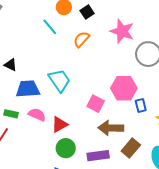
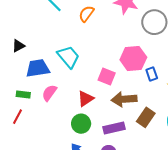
black triangle: (11, 65) -> (18, 46), turned -48
pink semicircle: (37, 115) -> (49, 93), turned -72
red triangle: (60, 124) -> (86, 99), moved

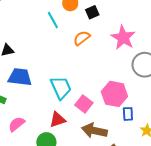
cyan trapezoid: (68, 57) -> (61, 88), moved
pink semicircle: (49, 93) -> (17, 124), moved

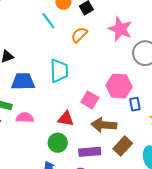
cyan trapezoid: (61, 88) -> (59, 71), moved, turned 30
red triangle: (58, 120) -> (66, 119), turned 36
pink semicircle: (17, 124) -> (25, 118), moved, turned 48

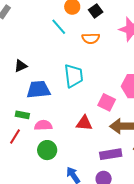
orange semicircle: (79, 35) -> (91, 38), turned -132
green circle: (58, 143) -> (47, 150), moved

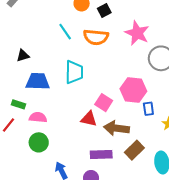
cyan line: (59, 27) -> (65, 32), moved
orange semicircle: (91, 38) -> (96, 37), size x1.4
red triangle: (84, 123) -> (89, 119), moved

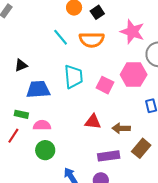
pink hexagon: (133, 90) -> (134, 75), moved
pink square: (104, 103) -> (105, 85), moved
brown arrow: (116, 128) -> (121, 128), size x0.7

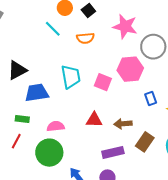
cyan line: (61, 37) -> (53, 29), moved
orange semicircle: (92, 40) -> (85, 38), size x0.7
black triangle: (21, 65) -> (17, 70), size x1.5
pink semicircle: (42, 125) -> (56, 126), moved
green circle: (45, 150) -> (49, 153), size x1.4

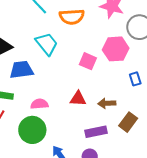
orange semicircle: (85, 38) -> (72, 17), size x1.4
cyan trapezoid: (71, 77) -> (47, 44), moved, turned -30

